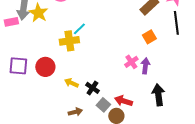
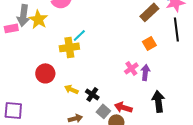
purple square: (18, 66) -> (13, 110), moved

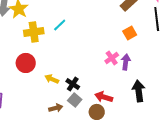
yellow cross: (69, 47) -> (34, 32), moved
gray square: (103, 111) -> (75, 100), moved

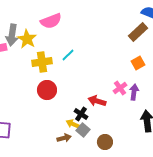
red circle: (26, 63) -> (47, 90), moved
yellow arrow: (52, 79) -> (73, 124), moved
red arrow: (104, 97) -> (97, 101), moved

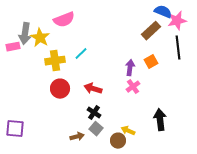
purple arrow: (134, 92) -> (130, 68), moved
red arrow: (97, 101) -> (93, 89), moved
yellow arrow: (73, 124) -> (128, 131), moved

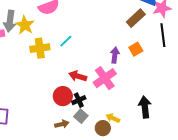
pink cross: (133, 87) -> (105, 78), moved, size x1.6
red circle: (60, 89) -> (63, 96), moved
black cross: (94, 113) -> (79, 100), turned 32

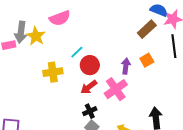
yellow cross: (40, 48) -> (53, 72), moved
red arrow: (78, 76) -> (89, 87), turned -54
red circle: (63, 96) -> (90, 65), moved

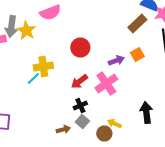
cyan line: (77, 52) -> (33, 78), moved
red circle: (90, 65) -> (80, 48), moved
purple arrow: (126, 66) -> (116, 60), turned 63

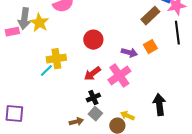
purple arrow: (116, 60) -> (129, 53), turned 35

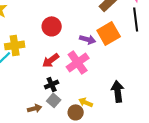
orange square: (150, 47) -> (109, 33), size x1.6

